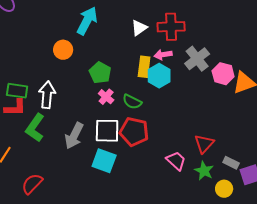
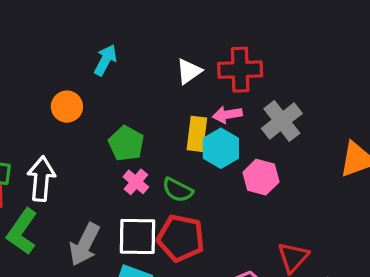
cyan arrow: (87, 21) -> (105, 60), size x0.7
pink hexagon: (223, 74) -> (261, 177), moved

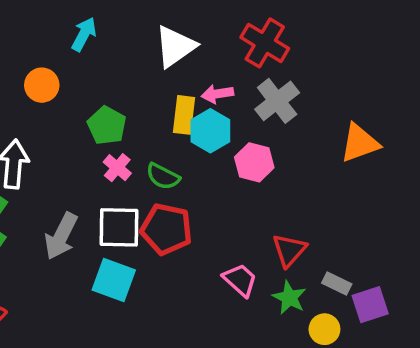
red cross: (240, 70) -> (265, 43), moved, turned 33
white triangle: (189, 71) -> (175, 46), size x1.5

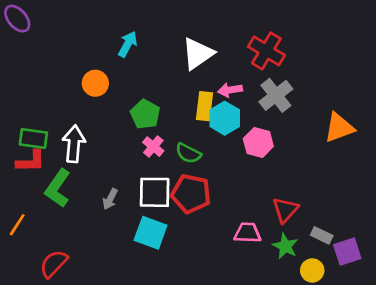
gray arrow: (61, 236) -> (110, 199), size x0.6
pink trapezoid: (240, 280) -> (248, 233), turned -40

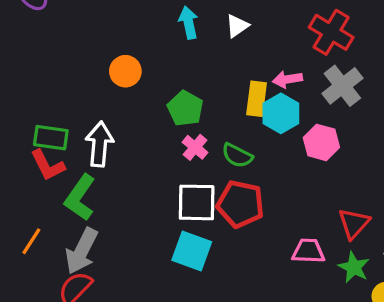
cyan arrow: (128, 44) -> (189, 23), moved, turned -40
white triangle: (198, 54) -> (237, 26), moved, size x0.6
red L-shape: (31, 161) -> (48, 165), turned 64
gray arrow: (110, 199) -> (82, 251), moved, size x1.8

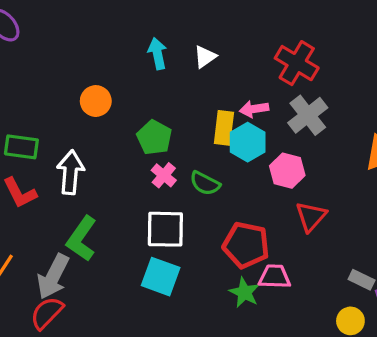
green rectangle: (51, 138) -> (21, 147), moved
green L-shape: (80, 198) -> (82, 239), moved
red pentagon: (240, 204) -> (246, 245), moved
red triangle: (354, 224) -> (311, 216), moved
green star: (354, 267) -> (244, 292), moved

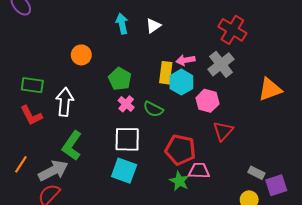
red cross: (297, 63) -> (232, 30), moved
gray arrow: (53, 277) -> (53, 171), turned -144

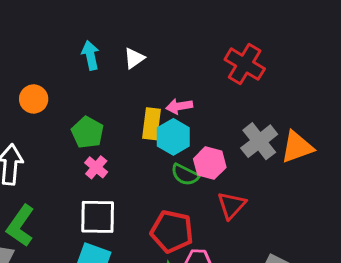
gray cross: (221, 64) -> (259, 141), moved
green semicircle: (153, 109) -> (185, 175), moved

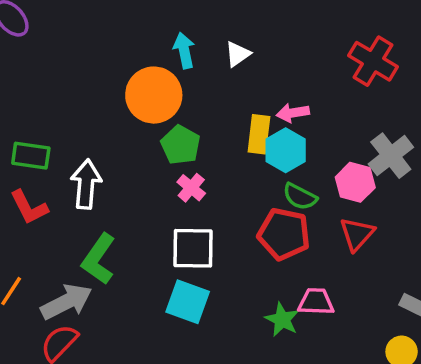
orange circle: (34, 99) -> (154, 95), moved, size x1.6
pink hexagon: (210, 163) -> (355, 182), moved
red pentagon: (172, 231) -> (284, 234), moved

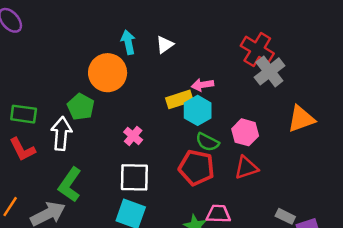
yellow rectangle: (259, 134) -> (179, 99), turned 65
green pentagon: (181, 145) -> (81, 107), moved
gray cross: (391, 156) -> (269, 71), moved
red triangle: (357, 234) -> (246, 168), turned 30

